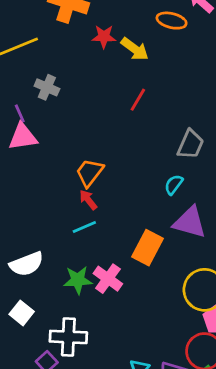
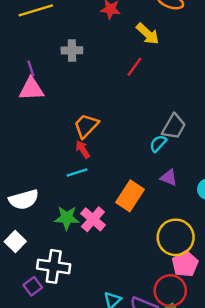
yellow arrow: (135, 49) -> (148, 34), moved
gray cross: (47, 87) -> (72, 50), moved, turned -30
gray trapezoid: (191, 144) -> (174, 127), moved
purple triangle: (190, 222) -> (169, 177), size x0.6

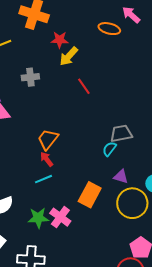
yellow arrow: (148, 34) -> (69, 56), moved, turned 95
red line: (134, 67) -> (84, 86), turned -66
gray trapezoid: (174, 127) -> (121, 133), turned -125
yellow circle: (176, 237) -> (132, 203), moved

